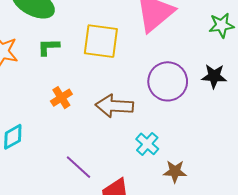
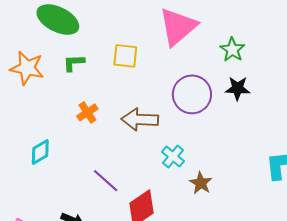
green star: (221, 25) -> (232, 50), moved, turned -30
yellow square: (101, 41) -> (125, 56), size x0.7
brown star: (175, 171) -> (201, 183), turned 30

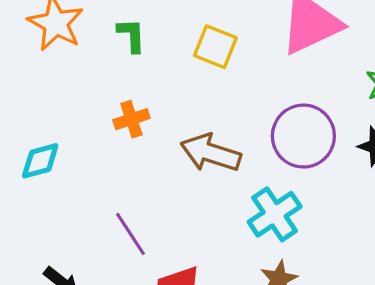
green L-shape: (74, 63) -> (131, 35), turned 75
cyan cross: (173, 156) -> (275, 214), moved, size x1.4

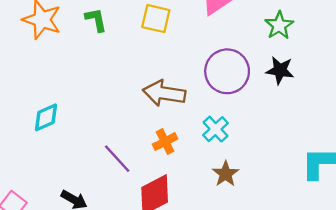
orange cross: (131, 119) -> (165, 142), moved
cyan cross: (275, 214) -> (216, 129), size x0.7

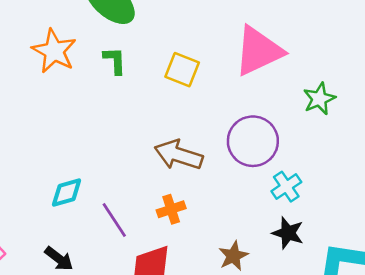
black star: (280, 70) -> (288, 233), moved
cyan diamond: (46, 117) -> (67, 192), moved
cyan cross: (216, 129) -> (286, 187), moved

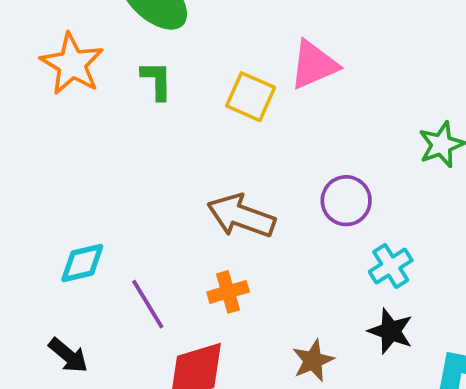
pink triangle: (258, 51) -> (314, 65), moved, size x0.7
purple circle: (253, 141) -> (346, 201), size x0.7

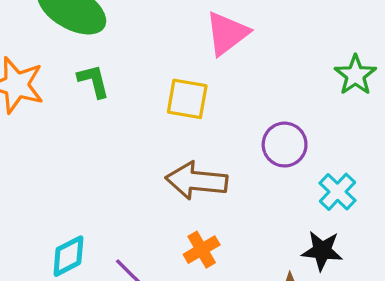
yellow square: (251, 97) -> (187, 99), moved
black star: (391, 331) -> (322, 251), moved

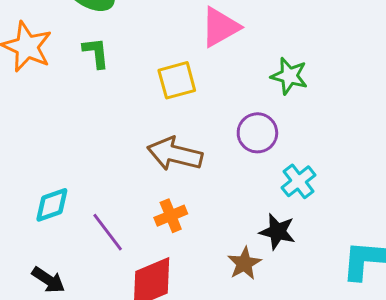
green star: (355, 75) -> (289, 76), moved, turned -30
yellow square: (187, 99) -> (177, 80), turned -33

